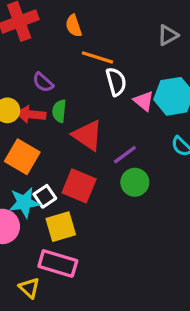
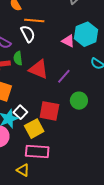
white semicircle: (116, 82) -> (28, 34), moved
green circle: (135, 182) -> (79, 101), moved
red square: (79, 186) -> (49, 111), moved

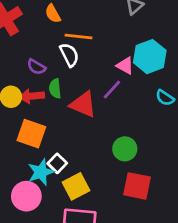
purple line: (64, 76) -> (112, 90), moved
green circle: (79, 101) -> (125, 149), moved
red square: (49, 111) -> (137, 186), moved

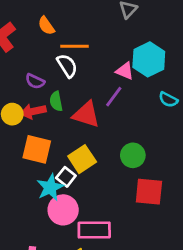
yellow square: (76, 186) -> (82, 159), moved
pink circle: (26, 196) -> (63, 210), moved

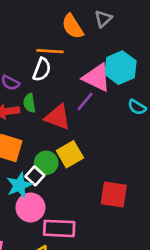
orange semicircle: (46, 26) -> (73, 26), moved, size x1.4
white semicircle: (67, 66) -> (42, 69), turned 50
pink triangle: (125, 71) -> (97, 78), size x1.6
green circle: (133, 155) -> (46, 163), moved
yellow square: (82, 159) -> (70, 154), moved

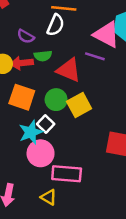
purple line: (85, 102) -> (95, 56), turned 66
green semicircle: (29, 103) -> (43, 56), turned -90
green circle: (46, 163) -> (56, 100), moved

